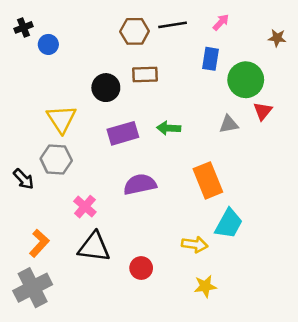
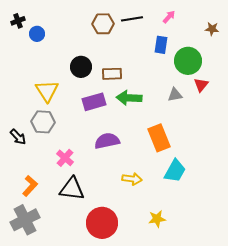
brown rectangle: (145, 75) -> (112, 74), moved
green arrow: (169, 128) -> (129, 98), size x1.4
yellow arrow: (195, 244) -> (132, 179), moved
red circle: (141, 268) -> (102, 223), moved, size x1.8

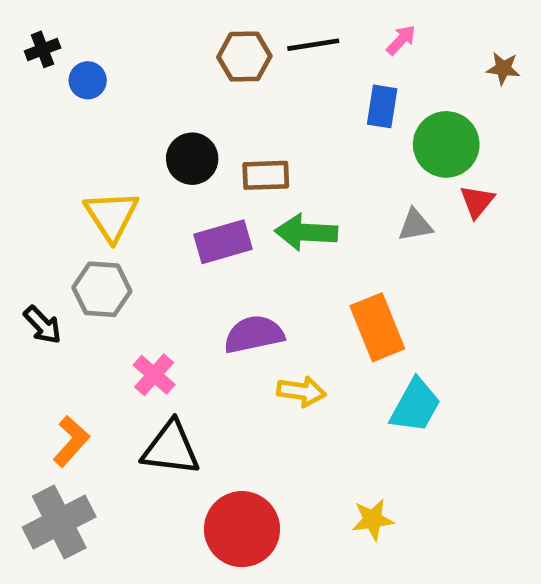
yellow arrow: (132, 179) -> (301, 391), moved

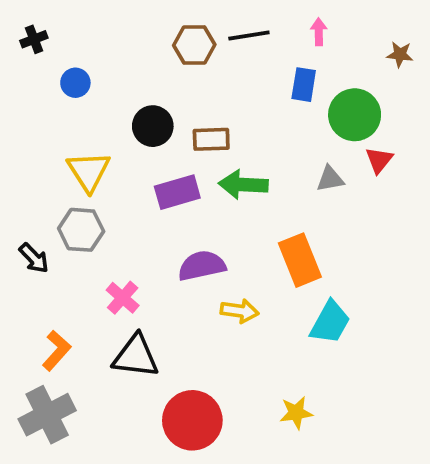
pink arrow: (401, 40) -> (319, 32), turned -44
blue circle: (88, 80) -> (75, 83), moved

